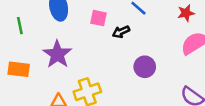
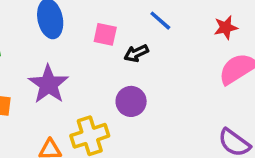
purple circle: (145, 67) -> (131, 101), moved

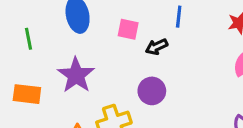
blue line: (160, 21) -> (179, 17), turned 55

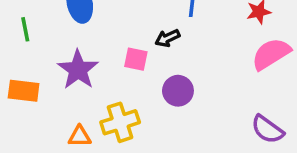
pink square: (128, 29) -> (136, 59), moved
purple circle: (152, 91) -> (178, 91), moved

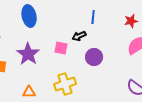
purple circle: (178, 91) -> (94, 57), moved
yellow cross: (120, 122) -> (65, 84), moved

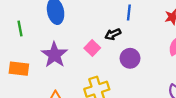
pink square: (61, 48) -> (92, 48), turned 32

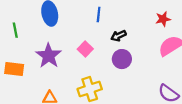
blue line: (129, 12) -> (99, 15), moved
black arrow: (113, 34) -> (119, 36), moved

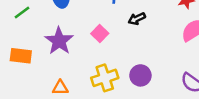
green line: (15, 30) -> (22, 13), turned 64
purple circle: (122, 59) -> (140, 75), moved

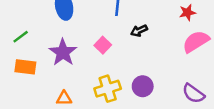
green line: (22, 13) -> (21, 37), moved

